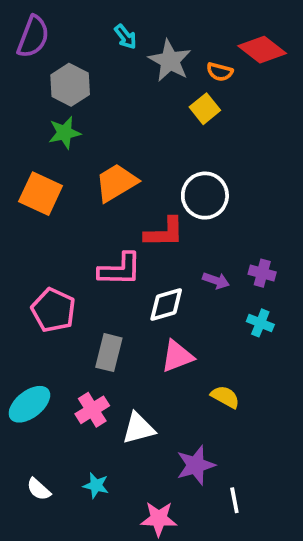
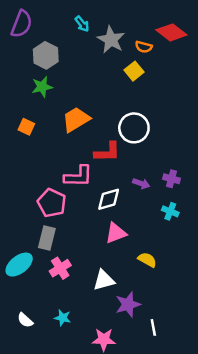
orange square: (41, 194) -> (26, 127), size x0.6
pink pentagon: (53, 310) -> (52, 203), moved
gray rectangle: (109, 353) -> (47, 238), moved
white triangle: (138, 428) -> (104, 280), moved

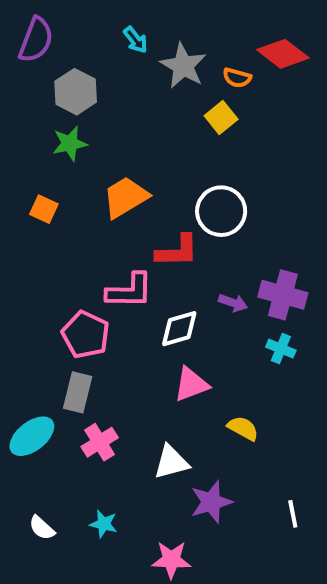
purple cross: (171, 179) -> (283, 295), size x1.6
white line: (153, 327) -> (293, 514), moved

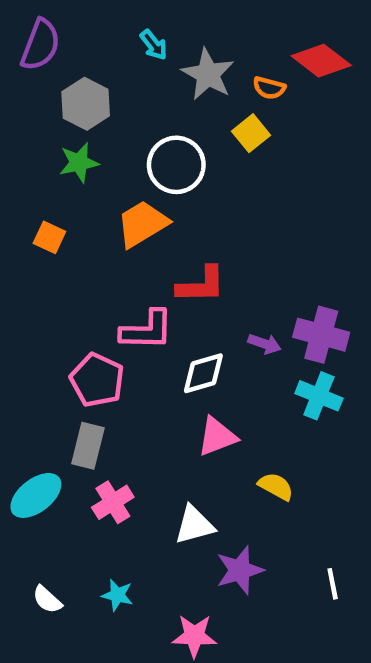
white circle: (221, 211) -> (176, 165), moved
cyan cross: (281, 349) -> (319, 396), size x1.4

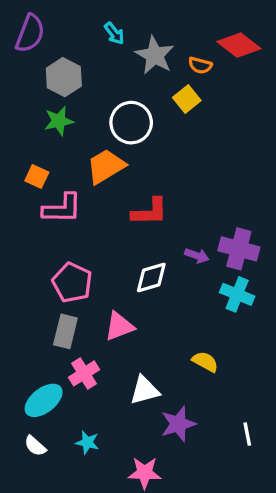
pink L-shape: (147, 330) -> (62, 208), moved
pink triangle: (217, 437) -> (119, 326), moved
cyan ellipse: (36, 495) -> (44, 400), moved

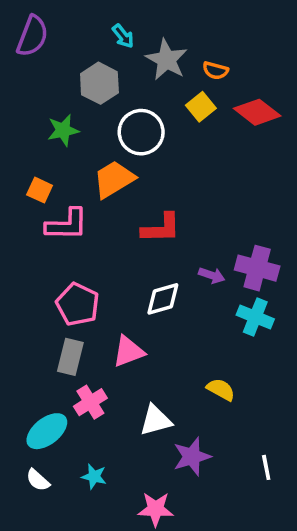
red diamond: (239, 45) -> (257, 112), moved
gray hexagon: (64, 77) -> (99, 83), moved

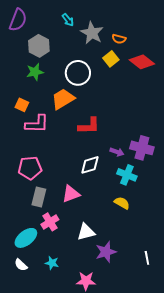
gray hexagon: (99, 83) -> (39, 46), moved
pink pentagon: (78, 304) -> (30, 168), moved, turned -30
cyan cross: (255, 317) -> (127, 175), moved
yellow semicircle: (221, 389) -> (122, 203), moved

